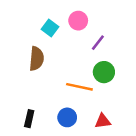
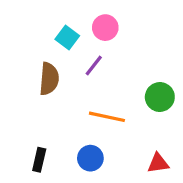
purple line: (98, 43) -> (94, 66), moved
green circle: (104, 72) -> (160, 97), moved
red triangle: (103, 121) -> (158, 163), moved

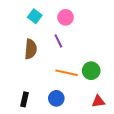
cyan square: (67, 37) -> (35, 16), moved
purple line: (94, 66) -> (58, 41), turned -64
green circle: (160, 97) -> (91, 71), moved

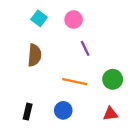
purple line: (58, 41) -> (85, 48), moved
green circle: (91, 71) -> (113, 79), moved

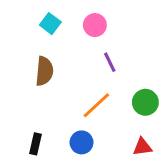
orange line: (75, 82) -> (96, 105), turned -55

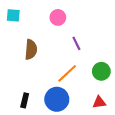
cyan square: (50, 24) -> (13, 15), moved, turned -32
pink circle: (95, 25) -> (58, 17), moved
blue circle: (82, 142) -> (57, 99), size x1.5

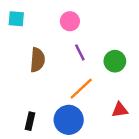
purple line: (76, 43) -> (80, 52), moved
green circle: (101, 71) -> (115, 61), moved
red triangle: (99, 102) -> (120, 110), moved

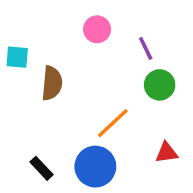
cyan square: (16, 19) -> (17, 57), moved
purple line: (80, 52) -> (146, 48), moved
black rectangle: (30, 121) -> (41, 168), turned -56

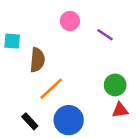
purple line: (146, 48) -> (105, 35), turned -30
green circle: (160, 85) -> (115, 85), moved
orange line: (113, 123) -> (51, 89), moved

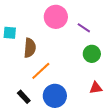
pink circle: (70, 21) -> (56, 17), size x1.5
green circle: (115, 85) -> (92, 54), moved

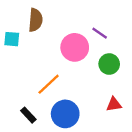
pink circle: (56, 17) -> (75, 47), moved
brown semicircle: (30, 48) -> (36, 20), moved

